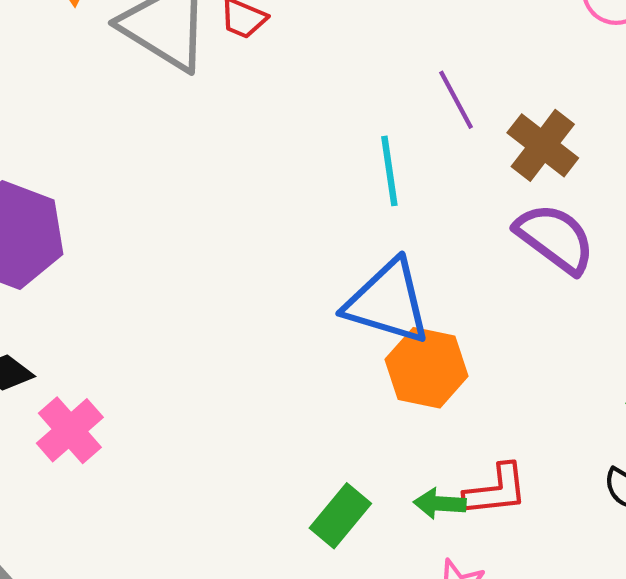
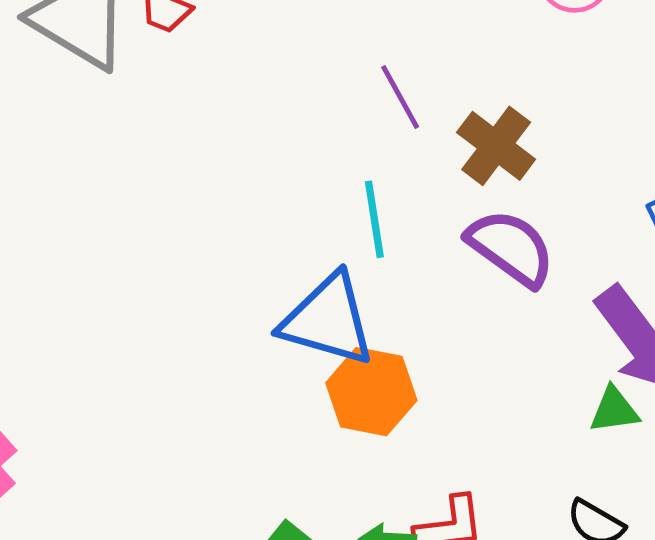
cyan line: (389, 171) -> (374, 219), moved

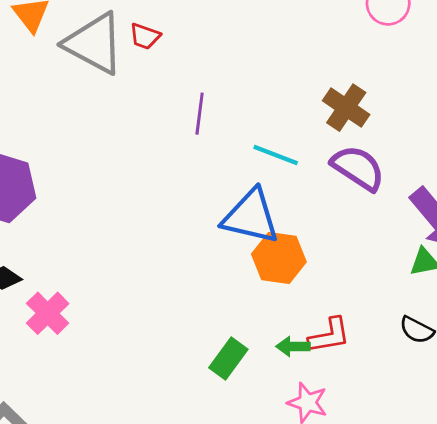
purple line: (400, 97) -> (200, 114), moved, turned 39
cyan line: (374, 219) -> (276, 155), turned -57

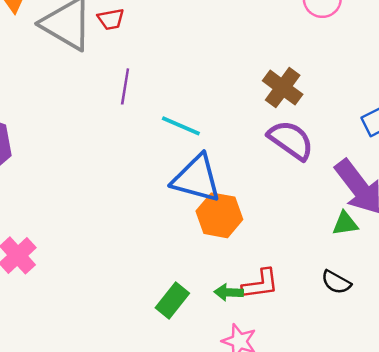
red trapezoid: (145, 36) -> (111, 19), turned -32
purple line: (200, 114) -> (125, 86), moved
cyan line: (276, 155) -> (181, 126), moved

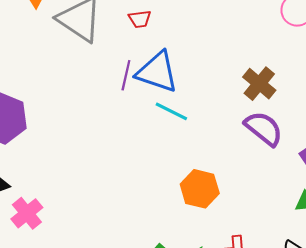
red trapezoid: (111, 19) -> (140, 19), moved
blue triangle: (196, 179) -> (157, 72), moved

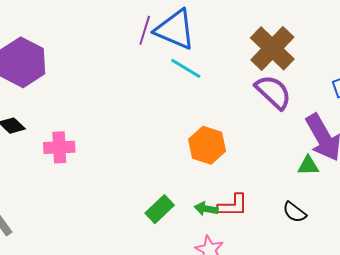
brown cross: (259, 84) -> (272, 48), size x1.4
pink cross: (27, 213) -> (59, 147), moved, turned 32

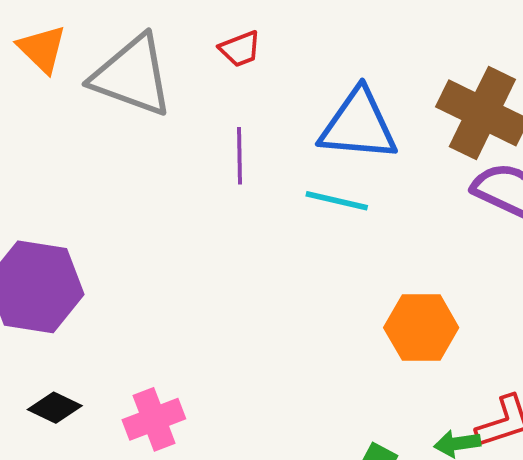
blue triangle: (175, 30) -> (358, 125), moved

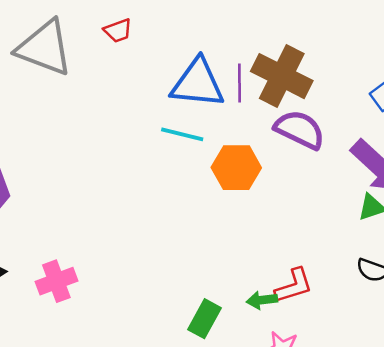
purple line: (240, 156) -> (240, 83), moved
orange hexagon: (421, 328) -> (236, 168), moved

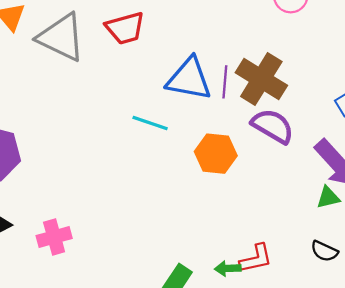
red trapezoid: (118, 31) -> (125, 28), size x1.6
cyan line: (182, 134) -> (150, 123), moved

